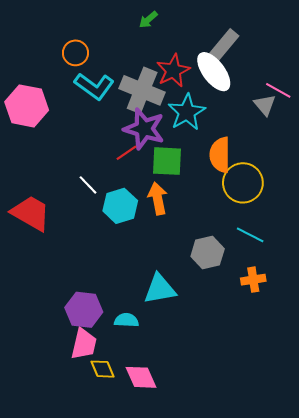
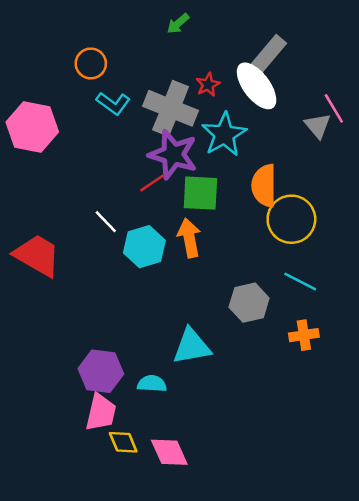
red star: (173, 71) -> (208, 85), size x0.6
cyan L-shape: (94, 86) -> (113, 103), size x0.7
pink line: (278, 90) -> (334, 108), turned 30

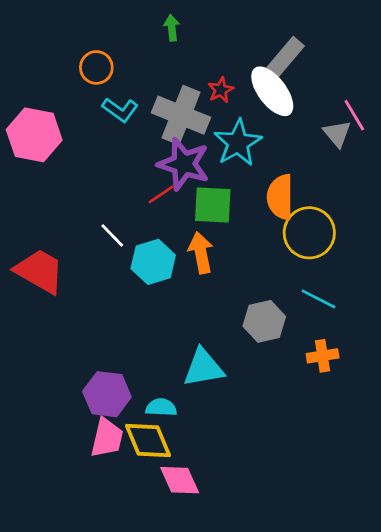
green arrow: (178, 24) -> (172, 28), moved, turned 125
yellow diamond: (123, 442) -> (148, 440), moved, size x1.5

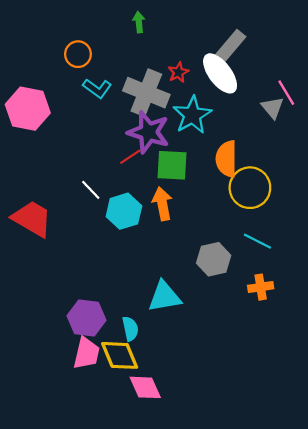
cyan semicircle: (161, 407) -> (130, 329), turned 75

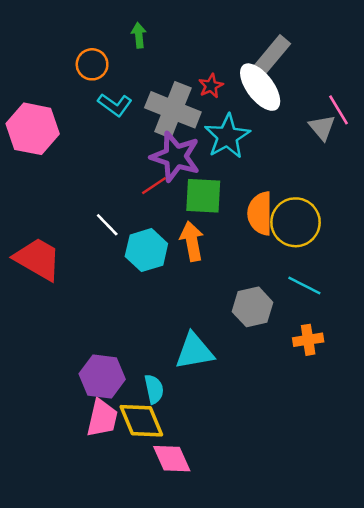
green arrow: (139, 22) -> (139, 35), moved
orange semicircle: (226, 159) -> (260, 213), moved

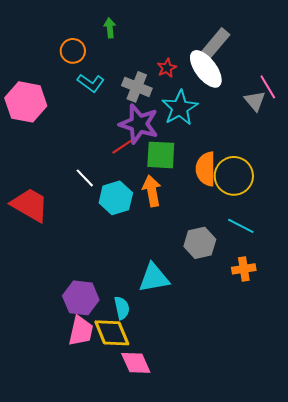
gray cross: (173, 110) -> (137, 87), size x0.7

